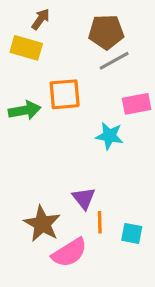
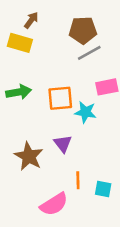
orange square: (65, 94) -> (60, 98), moved
purple triangle: (84, 198) -> (63, 144), moved
brown star: (42, 224) -> (29, 156), moved

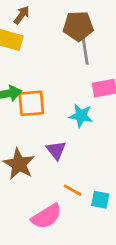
gray line: (89, 53) -> (85, 51), turned -70
orange square: (60, 98) -> (31, 103), moved
orange line: (78, 180) -> (73, 190), turned -60

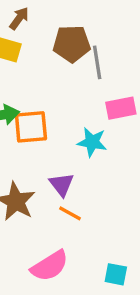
brown pentagon: (78, 26) -> (72, 44), moved
orange line: (73, 190) -> (70, 213), moved
cyan square: (100, 200) -> (116, 274), moved

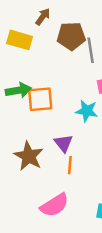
brown arrow: (19, 18) -> (43, 17), moved
orange line: (70, 213) -> (70, 165), turned 66

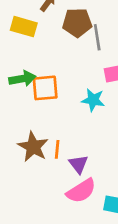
purple triangle: (63, 143) -> (78, 164), moved
orange line: (70, 165) -> (57, 149), moved
pink semicircle: (54, 205) -> (81, 191), moved

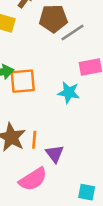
gray line: (97, 37) -> (73, 33), turned 65
pink semicircle: (81, 191) -> (33, 179), moved

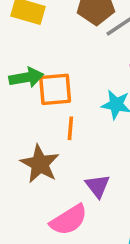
orange line: (34, 140) -> (70, 128), moved

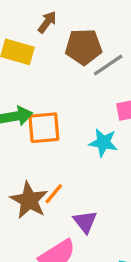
orange line: (70, 128) -> (54, 194), moved, turned 35

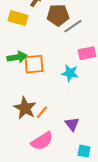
orange line: (54, 194) -> (42, 112), moved
purple triangle: (85, 222) -> (72, 124), moved

